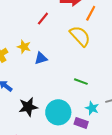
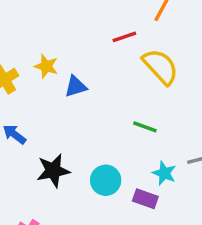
red line: (43, 19) -> (124, 37), moved, turned 32
yellow semicircle: (80, 36) -> (160, 67), moved
cyan circle: (58, 112) -> (106, 180), size x0.7

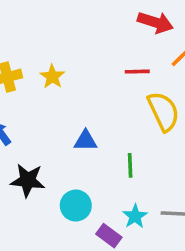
blue triangle: (76, 86) -> (86, 141), moved
green line: (145, 127) -> (130, 165), turned 50

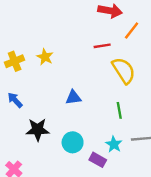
green line: (130, 165) -> (119, 110), moved

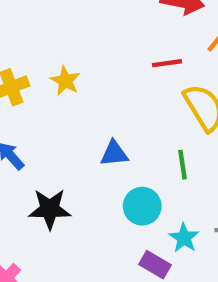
green line: (119, 110) -> (182, 165), moved
cyan circle: (73, 142) -> (142, 206), moved

